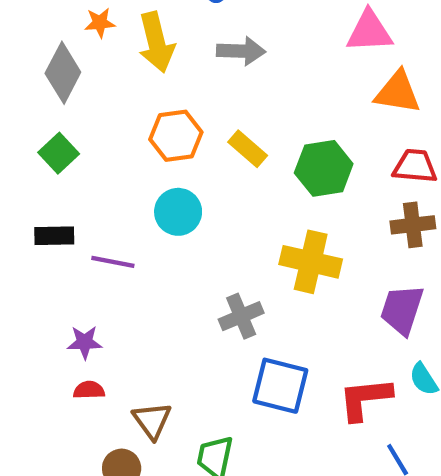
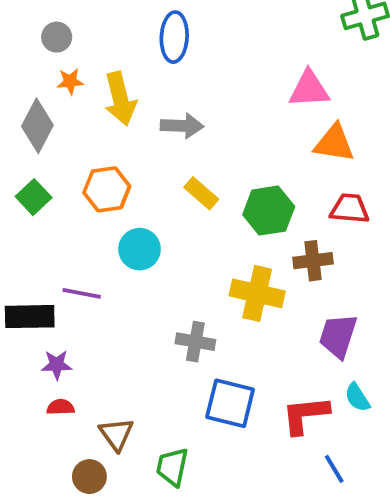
gray arrow: (241, 51) -> (182, 126), moved
orange hexagon: (176, 136) -> (107, 189), moved
brown cross: (413, 225) -> (313, 261), moved
black rectangle: (54, 236) -> (30, 317), moved, size x1.4
gray cross: (241, 316) -> (195, 342), turned 33

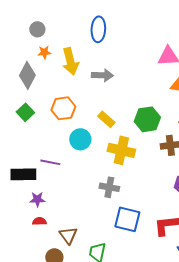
yellow rectangle: (201, 193) -> (106, 119), moved
yellow cross: (257, 293) -> (121, 150), moved

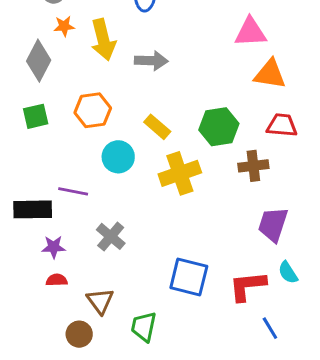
green square: (25, 112) -> (36, 116), turned 30
yellow cross: (121, 150) -> (180, 173), turned -32
gray cross: (109, 187) -> (111, 236), moved, turned 30

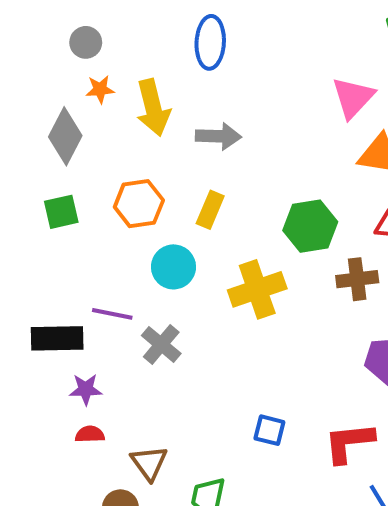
pink triangle: (250, 32) -> (353, 98), turned -44
yellow rectangle: (157, 127) -> (210, 210), moved, turned 72
gray cross: (111, 236) -> (161, 344), moved
blue square: (189, 277) -> (269, 430), size x0.6

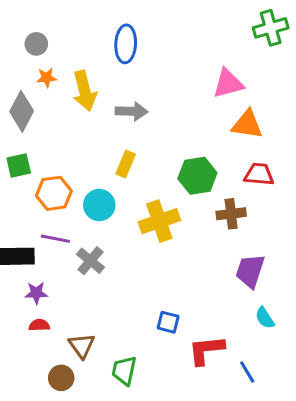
pink triangle: (353, 98) -> (228, 83), turned 32
orange hexagon: (139, 204) -> (54, 193), moved
red L-shape: (349, 442) -> (206, 350), moved

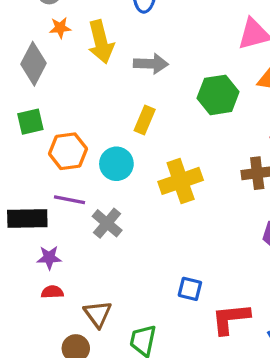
green hexagon: (197, 176) -> (218, 95), moved

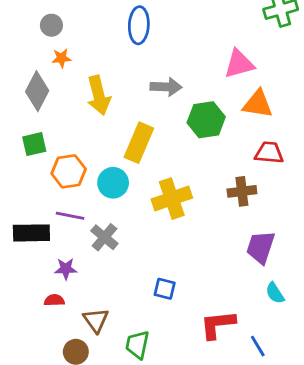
yellow arrow: (101, 42) -> (99, 95), moved
gray arrow: (151, 64) -> (166, 87), moved
yellow rectangle: (145, 120) -> (139, 143), size x1.5
purple star: (49, 258) -> (66, 269), moved
blue square: (190, 289) -> (165, 289), moved

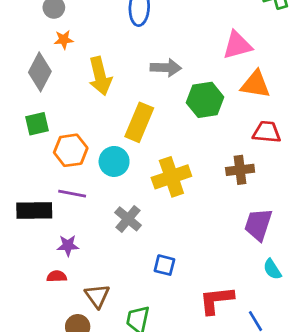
gray cross: (104, 237) -> (128, 219), moved

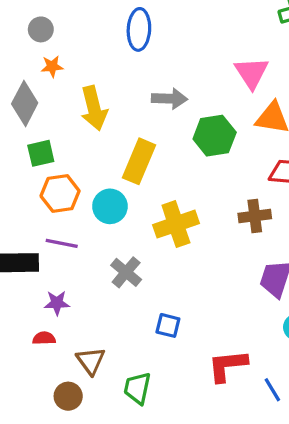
pink triangle: (237, 45) -> (252, 73), turned -48
green square: (37, 124) -> (41, 153), moved

